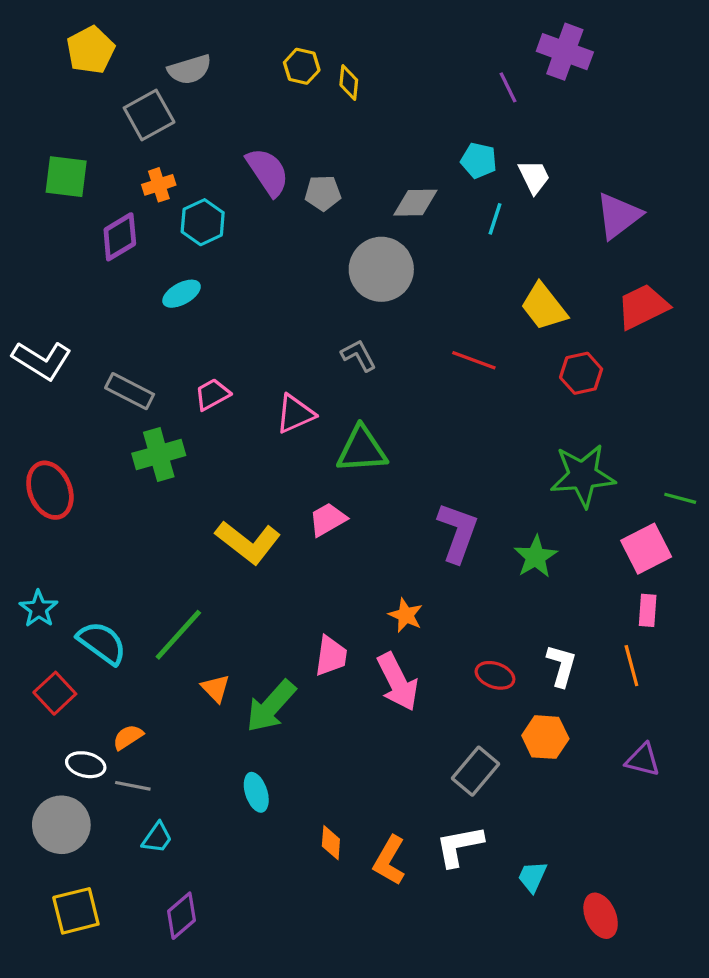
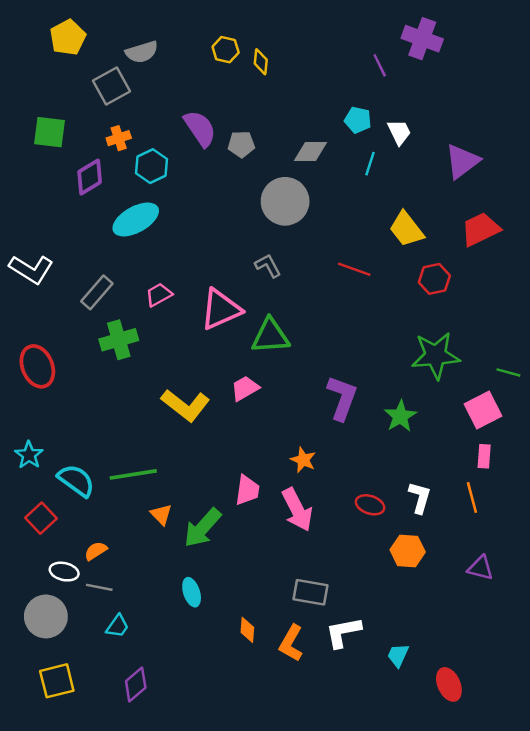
cyan ellipse: (182, 294) -> (136, 219), size x1.6
gray rectangle: (130, 391) -> (97, 292), turned -76
pink triangle: (295, 414) -> (221, 309), size x1.4
green line: (178, 635) -> (133, 474), turned 39
gray rectangle: (476, 771) -> (311, 592), moved, turned 60

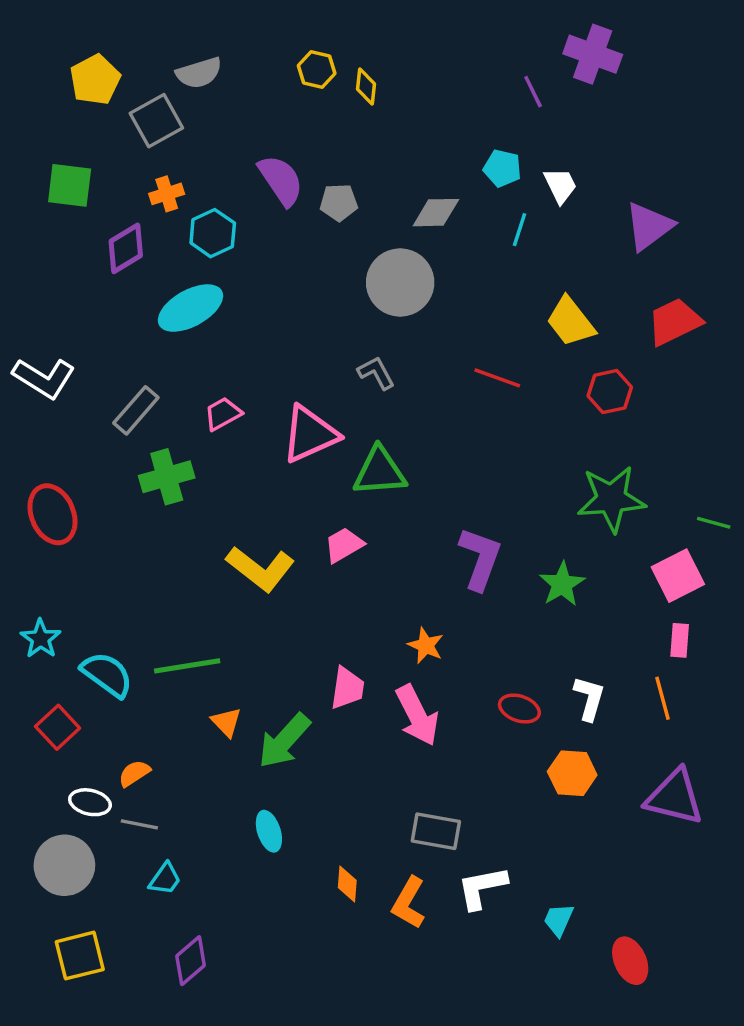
yellow pentagon: (68, 37) -> (95, 80), moved
purple triangle: (480, 568) -> (674, 797), size x1.6

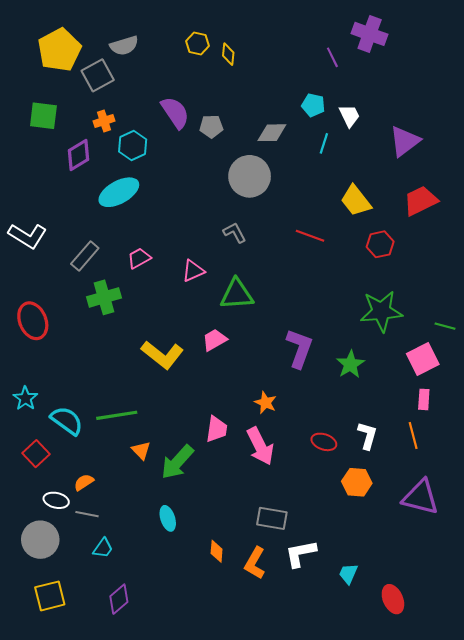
yellow pentagon: (95, 80) -> (59, 50), size x1.4
pink triangle: (310, 434) -> (193, 271), size x0.6

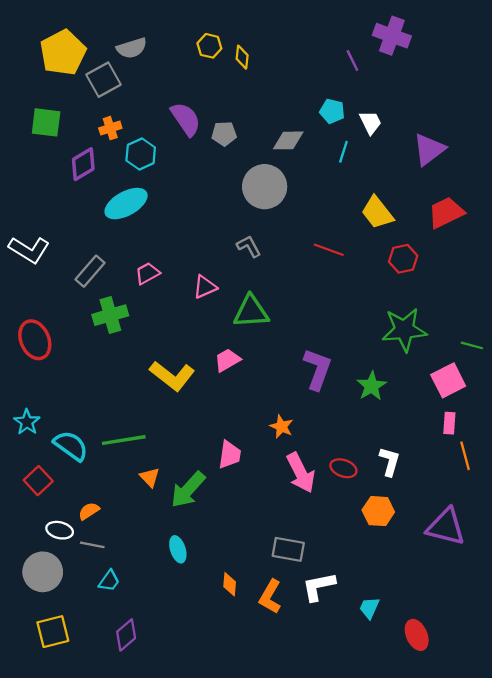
orange line: (413, 436) -> (465, 456), moved
pink arrow: (260, 446) -> (301, 473), moved

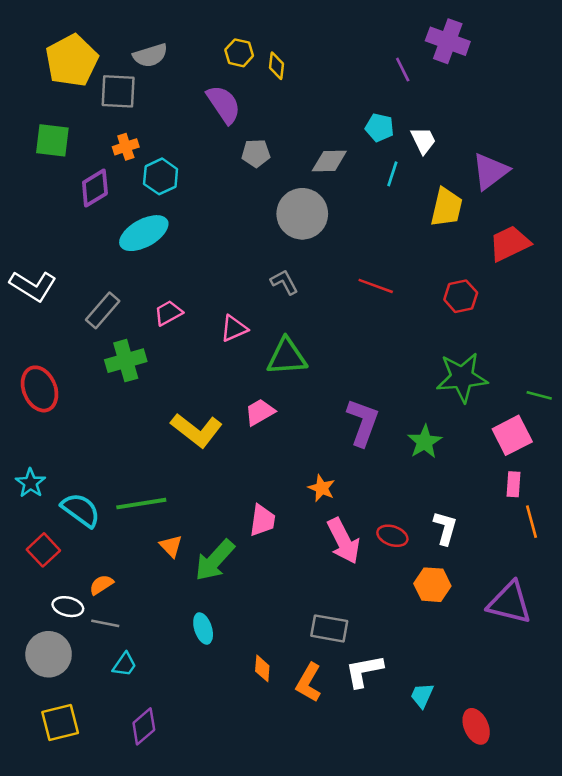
gray square: (104, 80) -> (118, 91), turned 32
purple semicircle: (186, 119) -> (224, 104), moved
yellow trapezoid: (377, 213) -> (446, 207), moved, turned -129

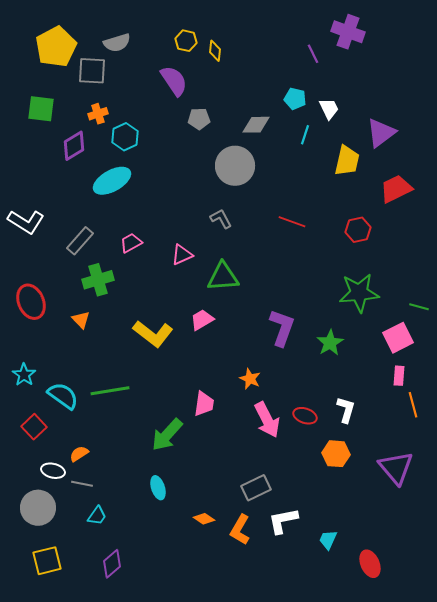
orange triangle: (171, 546) -> (81, 320), moved
purple triangle: (510, 603) -> (396, 468), turned 36
gray rectangle: (329, 628) -> (256, 488), turned -36
orange diamond: (262, 668) -> (204, 519), turned -60

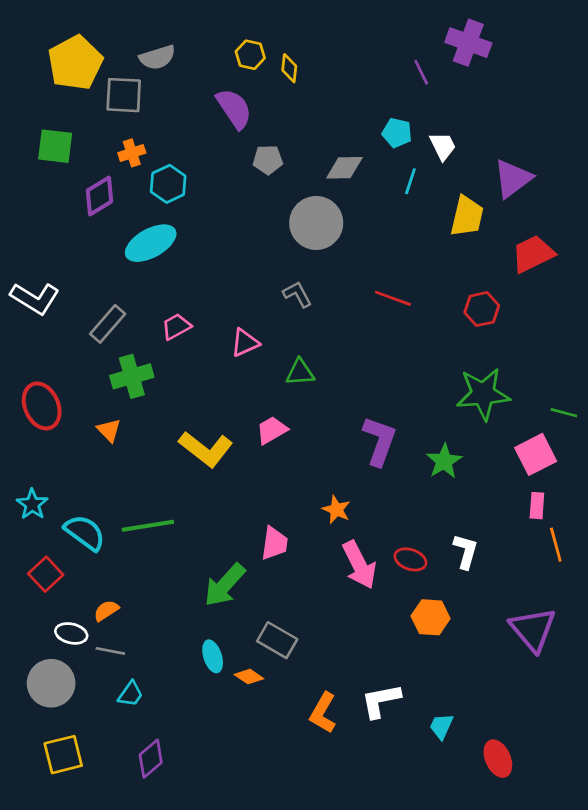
green triangle: (223, 277) -> (300, 372), size x0.7
orange hexagon: (336, 454) -> (431, 617), moved
gray rectangle: (256, 488) -> (277, 640), moved, turned 56
orange diamond: (204, 519) -> (249, 677), moved

